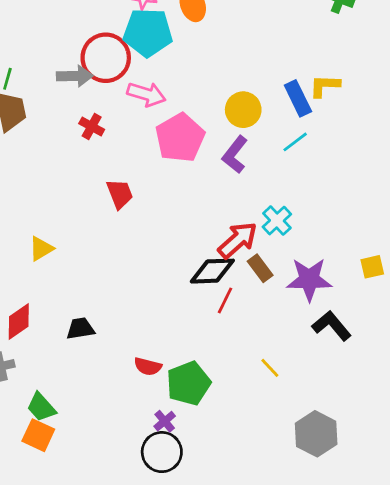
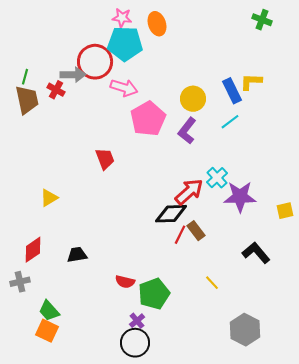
red cross: (92, 126) -> (56, 90), moved
brown rectangle: (260, 268) -> (196, 231), moved
purple star: (309, 279) -> (240, 197), moved

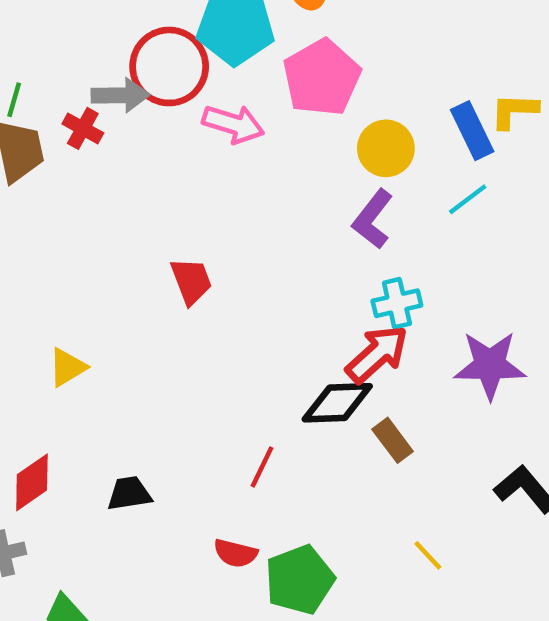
pink pentagon: (148, 119) -> (322, 78), moved
cyan cross: (217, 178) -> (397, 303), moved, turned 30
red line: (180, 235) -> (262, 467), moved

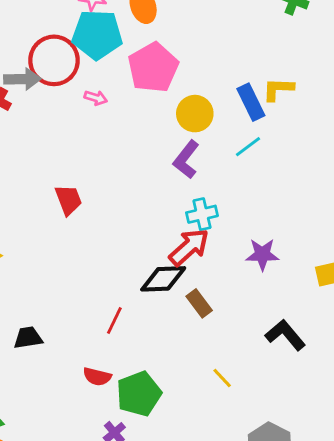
pink arrow: (233, 124) -> (96, 98), size x0.6
purple star: (490, 365) -> (262, 254), size x0.7

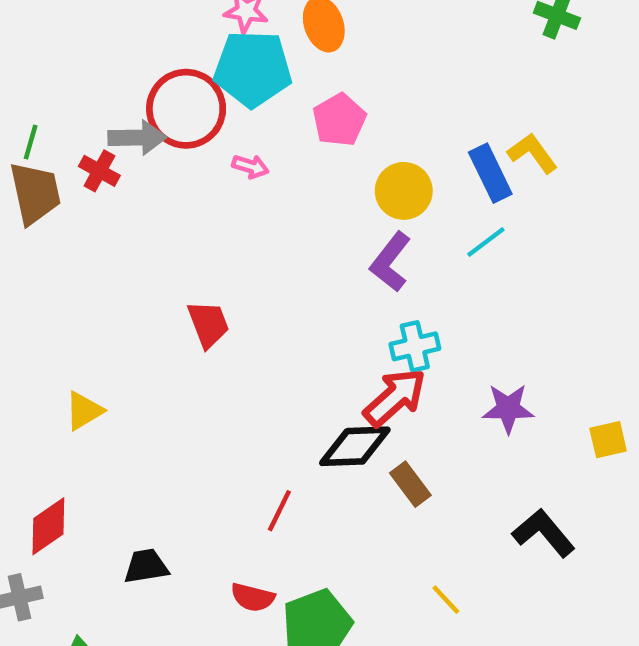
pink pentagon: (153, 68) -> (339, 120), size x0.7
yellow L-shape: (278, 89) -> (533, 153), turned 52
black trapezoid: (28, 338) -> (146, 566), moved

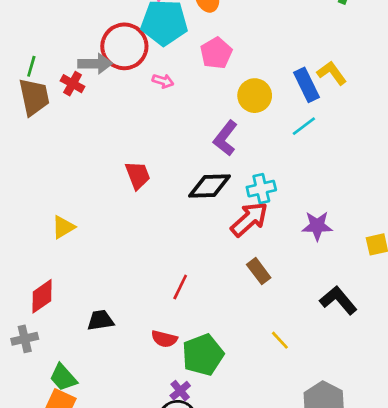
purple L-shape: (390, 262) -> (225, 138), moved
black diamond: (355, 446) -> (209, 186), moved

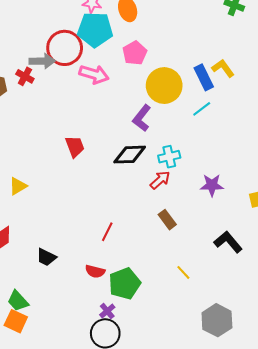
pink arrow: (163, 81) -> (94, 74), size x1.8
yellow circle: (255, 96) -> (164, 86), size x1.4
red arrow: (249, 219) -> (160, 180), size x0.7
black trapezoid: (100, 320) -> (46, 257), turned -145

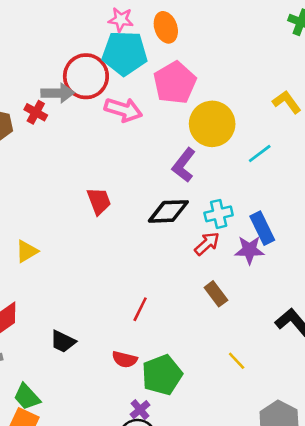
pink pentagon: (135, 53) -> (175, 83), size x1.4
blue rectangle: (204, 77) -> (262, 228), moved
purple star: (212, 185) -> (249, 250), moved

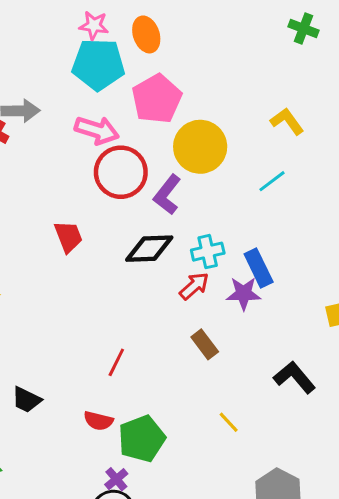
red circle: (86, 76) -> (121, 172), moved
cyan line: (260, 153) -> (272, 181), moved

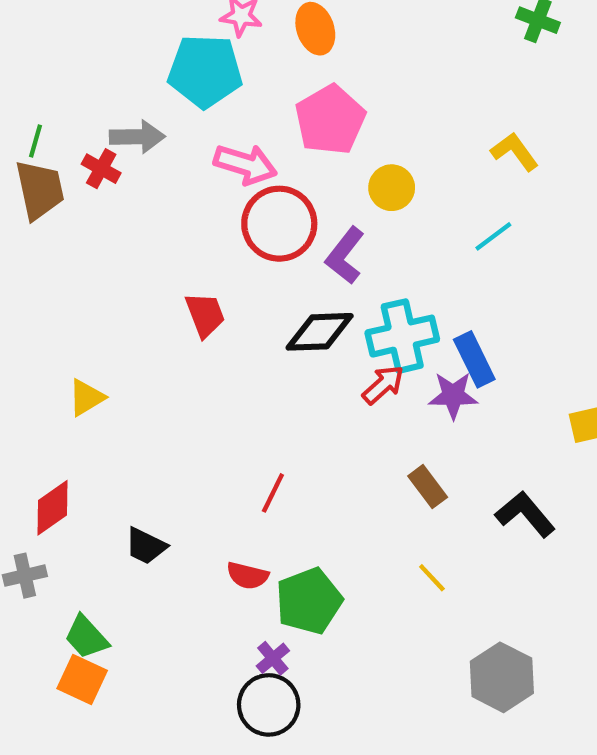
cyan pentagon: (98, 64) -> (205, 71), moved
yellow circle: (200, 147) -> (392, 188), size x0.6
cyan cross: (208, 252) -> (402, 336), size x1.5
brown rectangle: (205, 344) -> (428, 487), moved

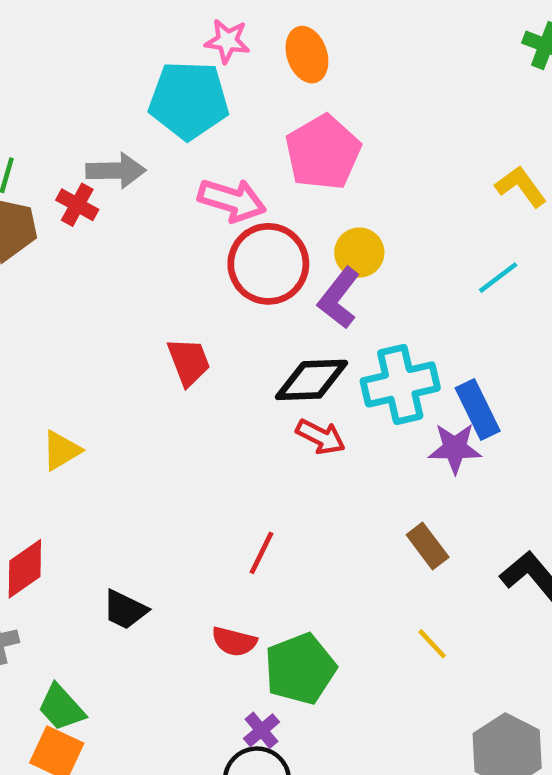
yellow circle: (392, 188) -> (359, 253), moved
red arrow: (383, 385) -> (321, 437), moved, turned 69

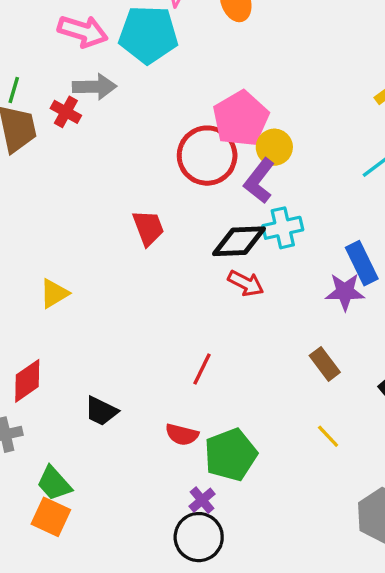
pink pentagon: (323, 152) -> (241, 119), moved
pink arrow: (232, 200) -> (83, 31), moved
cyan cross: (400, 384) -> (283, 228), moved, size x0.7

